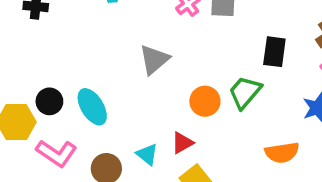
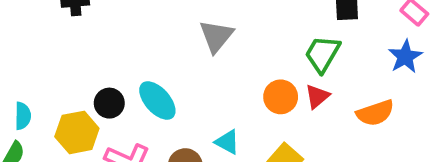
orange circle: (205, 101) -> (281, 97), moved
red triangle: (182, 143) -> (317, 96), moved

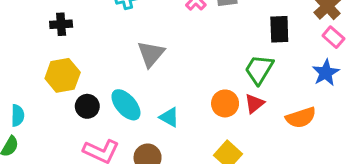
gray triangle: (216, 36) -> (151, 54), moved
yellow hexagon: (77, 132) -> (63, 75), moved
cyan triangle: (227, 142) -> (169, 117), moved

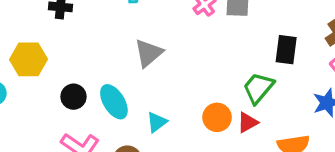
yellow hexagon: (63, 75) -> (29, 59), moved
cyan triangle: (169, 117) -> (157, 122), turned 45

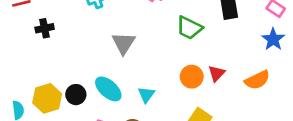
yellow hexagon: (29, 59) -> (47, 98), moved
green trapezoid: (258, 88) -> (189, 28), moved, turned -88

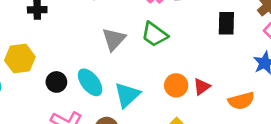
green trapezoid: (189, 28) -> (154, 34), moved
cyan triangle: (146, 95) -> (127, 95), size x1.5
yellow hexagon: (47, 98) -> (20, 59), moved

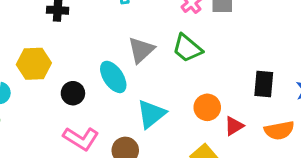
black rectangle: (226, 23) -> (264, 84), moved
cyan ellipse: (90, 82) -> (113, 77), moved
red triangle: (202, 87) -> (234, 126), moved

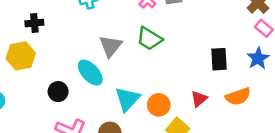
yellow hexagon: (34, 64) -> (21, 56), moved
orange circle: (207, 107) -> (159, 105), moved

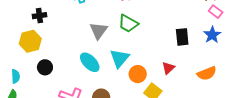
cyan ellipse: (90, 73) -> (90, 62), moved
black circle: (58, 92) -> (45, 67), moved
orange semicircle: (238, 97) -> (207, 73), moved
cyan triangle: (127, 99) -> (120, 58), moved

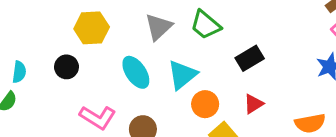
black rectangle: (182, 37) -> (250, 58), moved, turned 54
yellow hexagon: (30, 41) -> (92, 28), moved

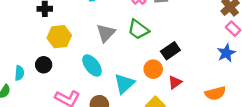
cyan semicircle: (19, 72) -> (19, 73), moved
cyan triangle: (182, 75) -> (124, 84), moved
orange circle: (205, 104) -> (153, 69), moved

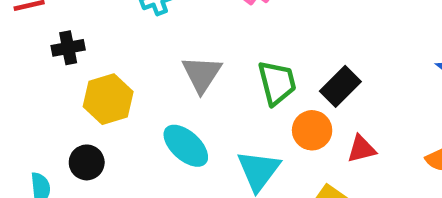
green trapezoid: (138, 29) -> (277, 83), moved, turned -130
red triangle: (175, 82) -> (362, 149), turned 32

